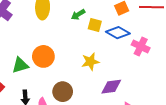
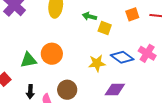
green arrow: (78, 15) -> (89, 16), turned 40
blue diamond: (118, 33) -> (122, 57), moved

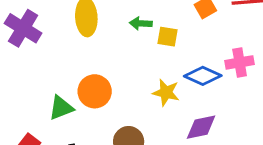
pink cross: (147, 53) -> (240, 62), turned -30
yellow star: (97, 63) -> (166, 92), turned 30

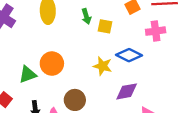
green arrow: (141, 23) -> (86, 16), turned -112
pink cross: (240, 62) -> (156, 31), moved

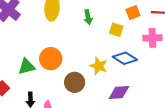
yellow square: (105, 26) -> (116, 30), moved
brown circle: (75, 100) -> (75, 82), moved

